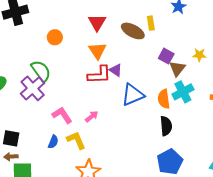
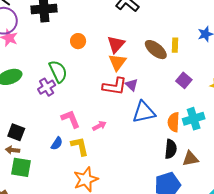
red triangle: (97, 22) -> (116, 44), moved
brown triangle: (177, 68) -> (190, 159), moved, turned 30
purple cross: (33, 88) -> (47, 87), size x0.7

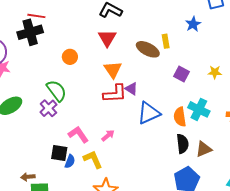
red triangle: (116, 44) -> (107, 38), moved
cyan cross: (194, 119) -> (199, 109), turned -35
black square: (16, 132) -> (59, 153), moved

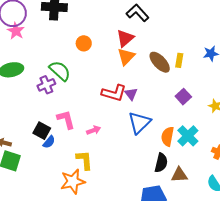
orange triangle: (113, 70) -> (126, 57), moved
green semicircle: (57, 91) -> (60, 71), turned -30
blue triangle: (149, 113) -> (139, 123), turned -40
yellow L-shape: (93, 159) -> (84, 160), moved

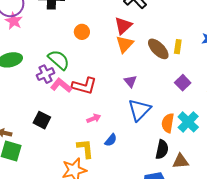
red L-shape: (114, 93) -> (84, 86), moved
pink L-shape: (66, 119) -> (61, 85), moved, turned -35
blue semicircle: (49, 142) -> (111, 140), moved

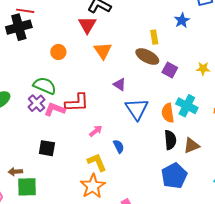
red triangle: (123, 26) -> (87, 25), moved
brown ellipse: (158, 49) -> (147, 57), moved
blue semicircle: (111, 140) -> (119, 146), turned -48

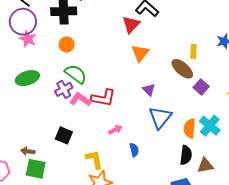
orange circle: (58, 52) -> (67, 44), moved
yellow L-shape: (97, 162) -> (94, 159), moved

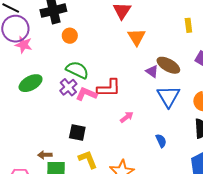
orange circle: (67, 44) -> (70, 36), moved
brown ellipse: (182, 69) -> (168, 65), moved
blue semicircle: (134, 150) -> (161, 141), moved
yellow L-shape: (94, 159) -> (88, 159), moved

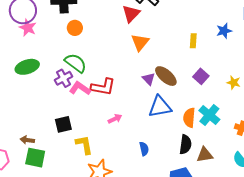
blue triangle: (168, 96) -> (160, 107), turned 40
black square: (77, 132) -> (63, 124), turned -36
yellow L-shape: (88, 159) -> (84, 145), moved

